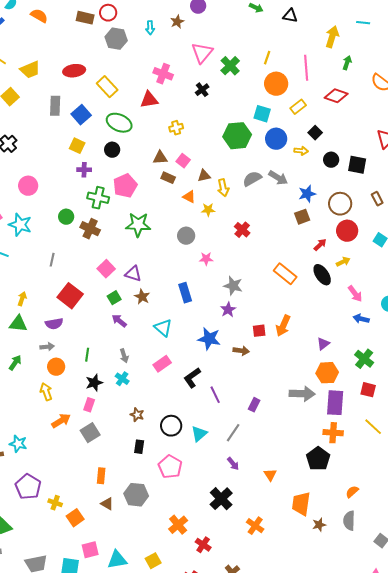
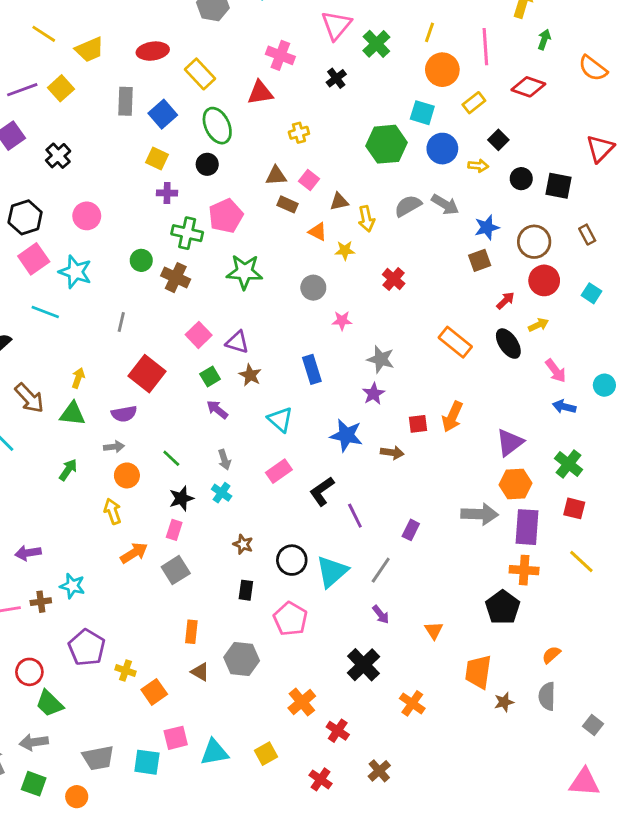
green ellipse: (119, 123) -> (217, 126), turned 40
purple triangle: (323, 344) -> (510, 442), size x1.5
green line: (87, 355) -> (171, 458), turned -56
cyan triangle: (199, 434) -> (332, 572), size x1.4

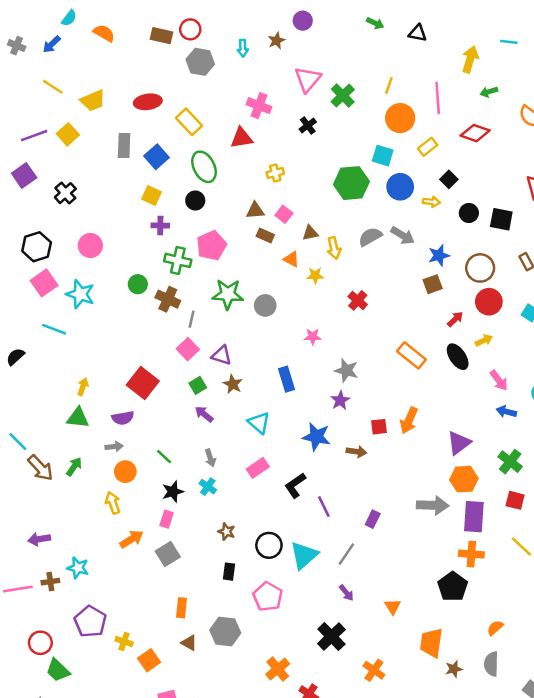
green arrow: (544, 40) -> (489, 92), turned -126
gray circle: (313, 288) -> (265, 305), moved
gray line: (121, 322) -> (192, 319), moved
brown arrow: (29, 398) -> (40, 468), moved

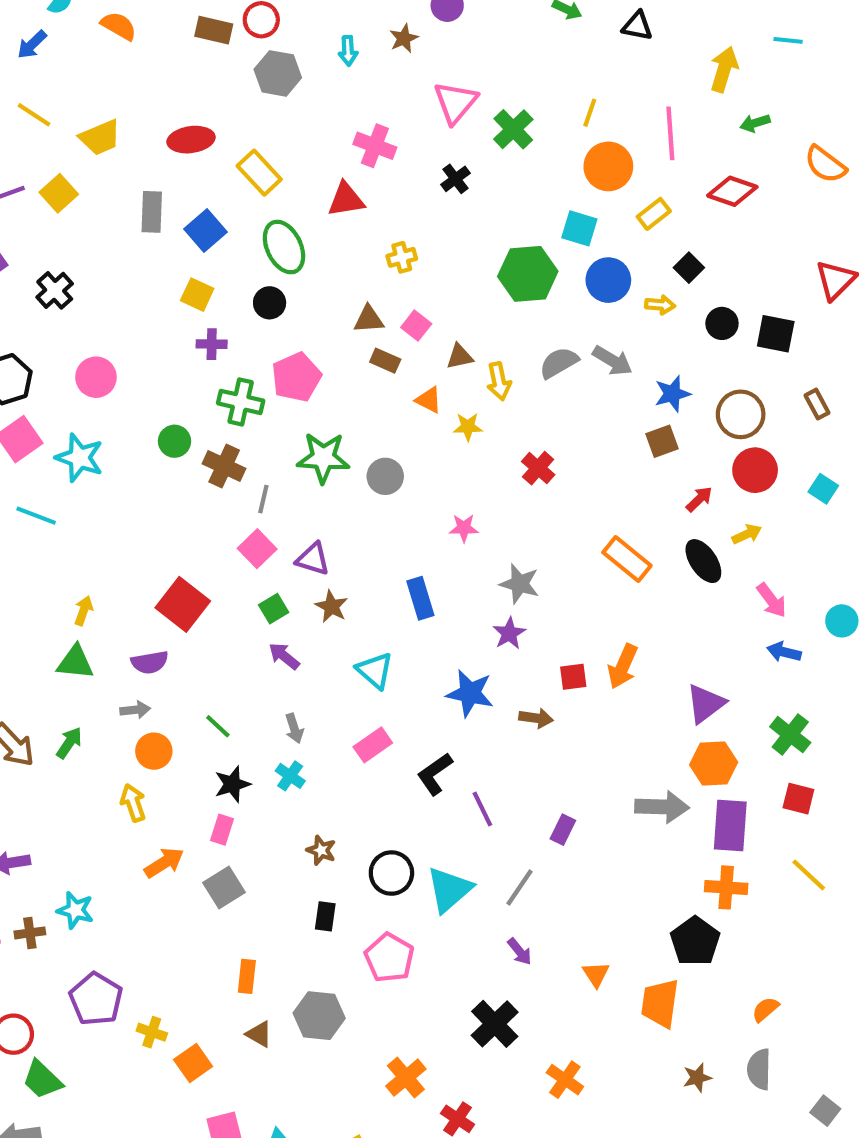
orange trapezoid: (431, 643) -> (660, 1003), moved

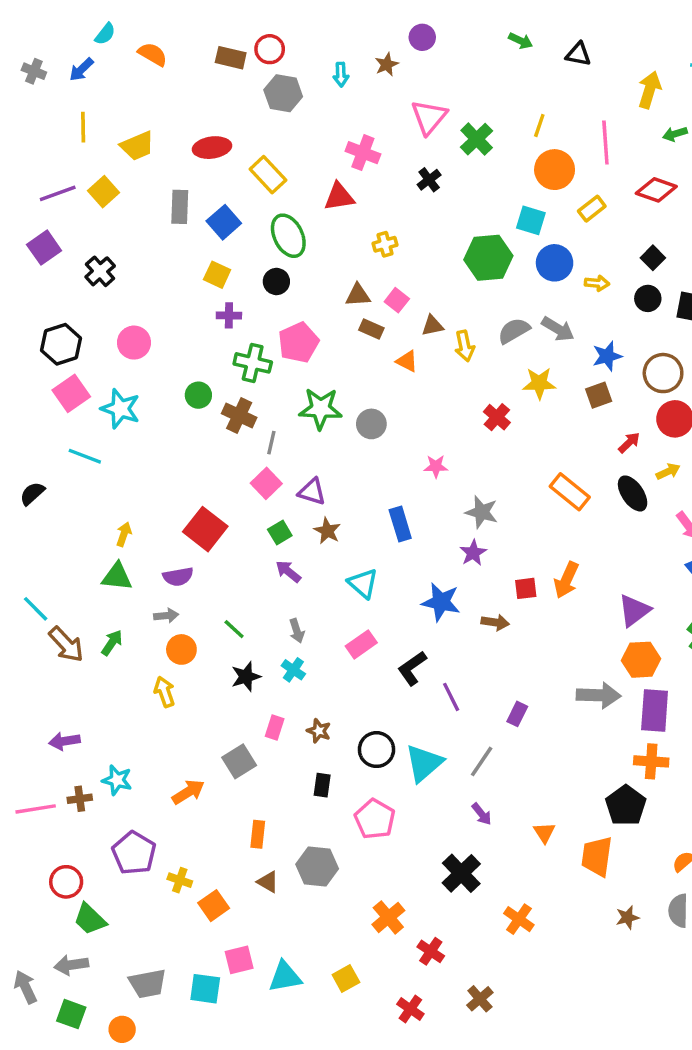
yellow line: (34, 115) -> (83, 127), turned 56
black square: (689, 268) -> (653, 258), moved
yellow star: (468, 427) -> (539, 383), moved, size x1.4
pink rectangle: (222, 830) -> (275, 727), moved
orange arrow: (164, 863) -> (188, 792), moved

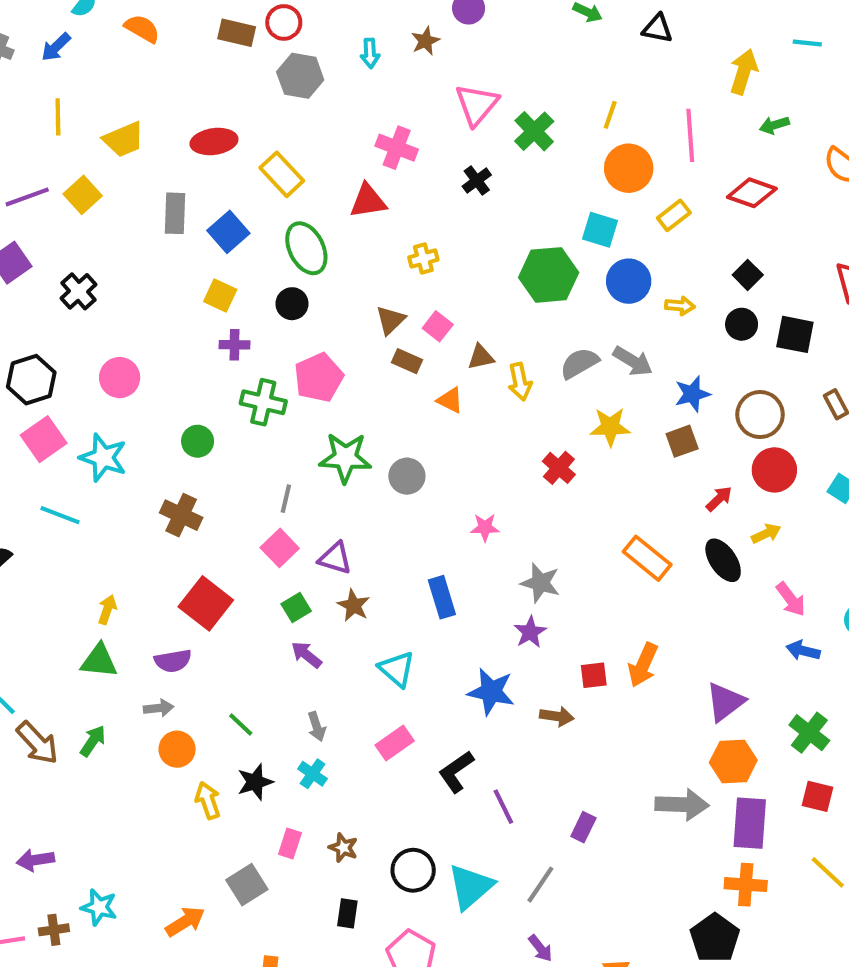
brown triangle: (358, 295) -> (391, 320), turned -40
brown cross: (239, 415) -> (181, 515), moved
yellow arrow: (164, 692) -> (208, 800), moved

